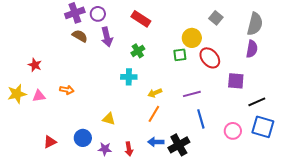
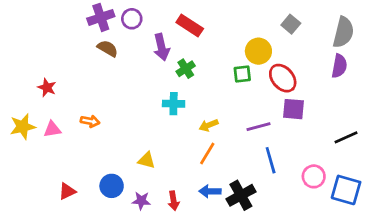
purple arrow: (107, 37) -> (161, 47), moved
purple square: (236, 81) -> (293, 109), moved
blue square: (263, 127) -> (346, 190), moved

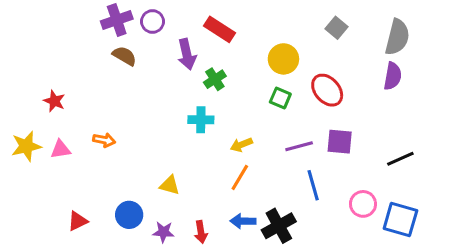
yellow circle: (258, 51) -> (283, 59), moved
green square: (242, 74) -> (280, 98), moved, turned 30
purple square: (293, 109) -> (340, 142), moved

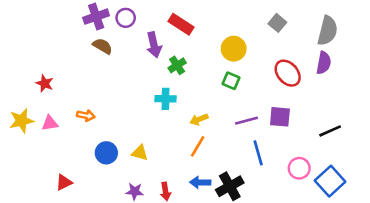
red ellipse: (327, 90) -> (288, 73), moved
blue circle: (129, 215) -> (106, 153), moved
blue square: (400, 220) -> (330, 181), turned 32

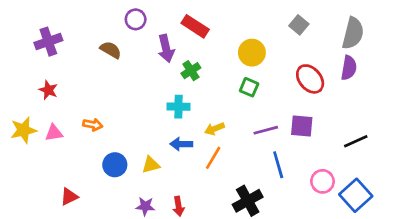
purple cross: (96, 17) -> (48, 42), moved
yellow triangle: (140, 153) -> (151, 165), turned -30
blue arrow: (200, 182) -> (181, 144), moved

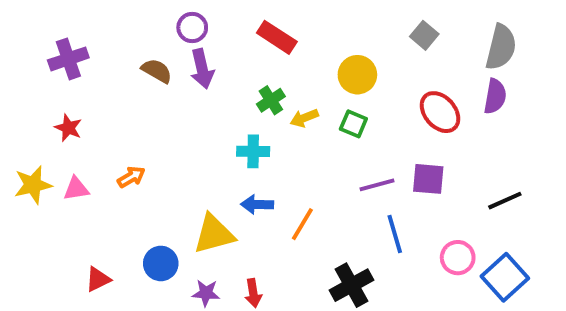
purple arrow: (166, 48) -> (202, 69), moved
orange arrow: (93, 125) -> (131, 177), turned -42
yellow arrow: (214, 129) -> (304, 118), moved
blue circle: (115, 165) -> (161, 263), moved
yellow triangle: (151, 165) -> (214, 234), size x1.6

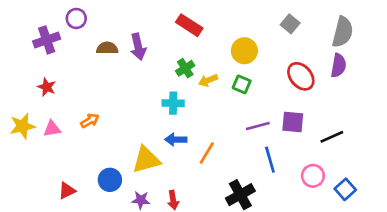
purple circle: (192, 28) -> (76, 18), moved
brown semicircle: (157, 71) -> (107, 48), turned -30
black line: (505, 201) -> (332, 137), moved
blue square: (505, 277) -> (345, 189), size x0.7

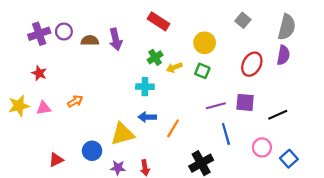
purple circle: (76, 18) -> (64, 32), moved
red ellipse: (301, 76) -> (252, 64), turned 70

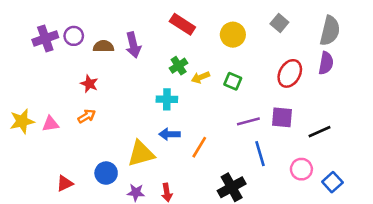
yellow circle: (205, 43) -> (233, 35), moved
red star: (39, 73) -> (89, 84), moved

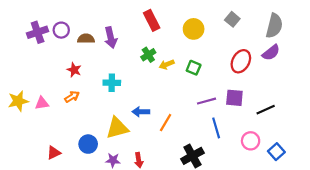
red rectangle: (182, 24) -> (152, 20), turned 30
purple semicircle: (326, 63) -> (271, 53), turned 42
cyan cross: (167, 99) -> (112, 83), moved

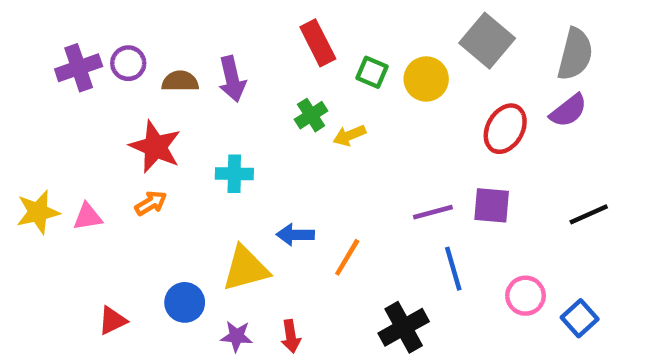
gray square: (232, 19) -> (487, 41), size x1.6
yellow circle: (194, 29) -> (426, 79), moved
green square: (194, 68) -> (372, 72), moved
red star: (74, 70) -> (155, 147), size x1.6
black line: (266, 110) -> (589, 214), moved

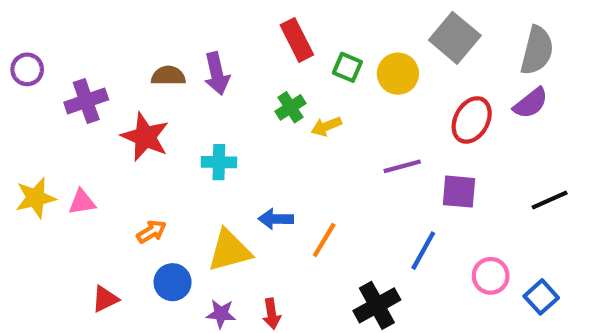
purple circle: (128, 63) -> (27, 69), moved
purple cross: (79, 68) -> (86, 101), moved
orange arrow: (151, 203) -> (151, 232), moved
purple line: (433, 212) -> (402, 166), moved
blue line: (453, 269) -> (423, 251), turned 45

